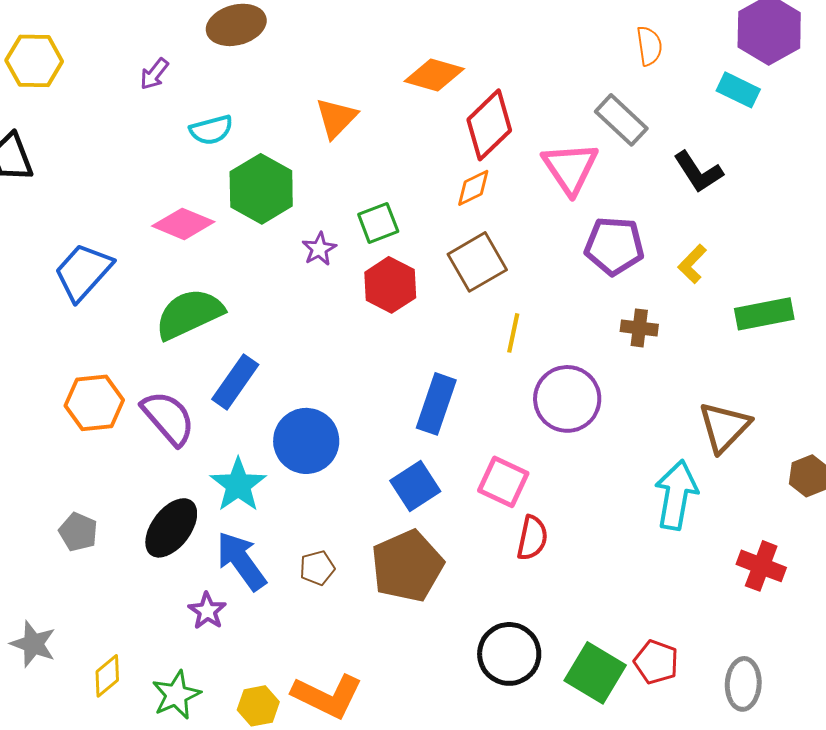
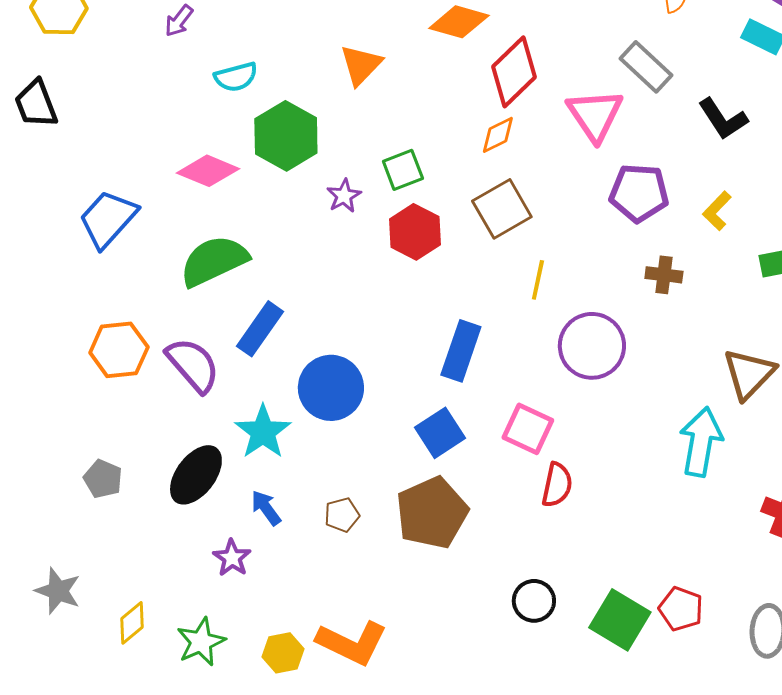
blue arrow: (241, 561) -> (266, 508), size x0.6
black circle: (509, 654) -> (534, 601), size x0.7

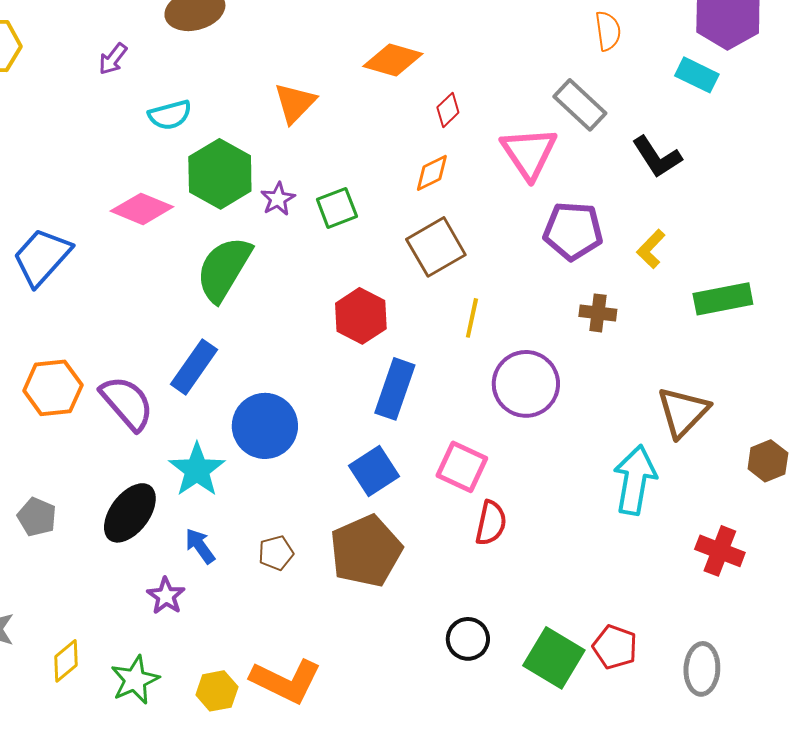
red diamond: (514, 72) -> (448, 110), size x0.5
purple star: (344, 196) -> (278, 199), moved
red hexagon: (415, 232) -> (361, 316), moved
green semicircle: (214, 261) -> (224, 269), moved, turned -34

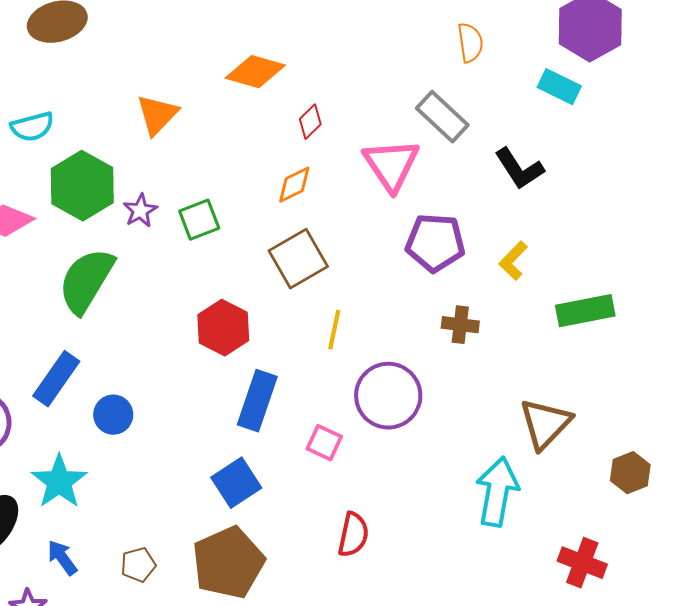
blue circle: (265, 426) -> (113, 415), moved, size x0.6
pink square: (462, 467) -> (324, 443), moved, size x0.7

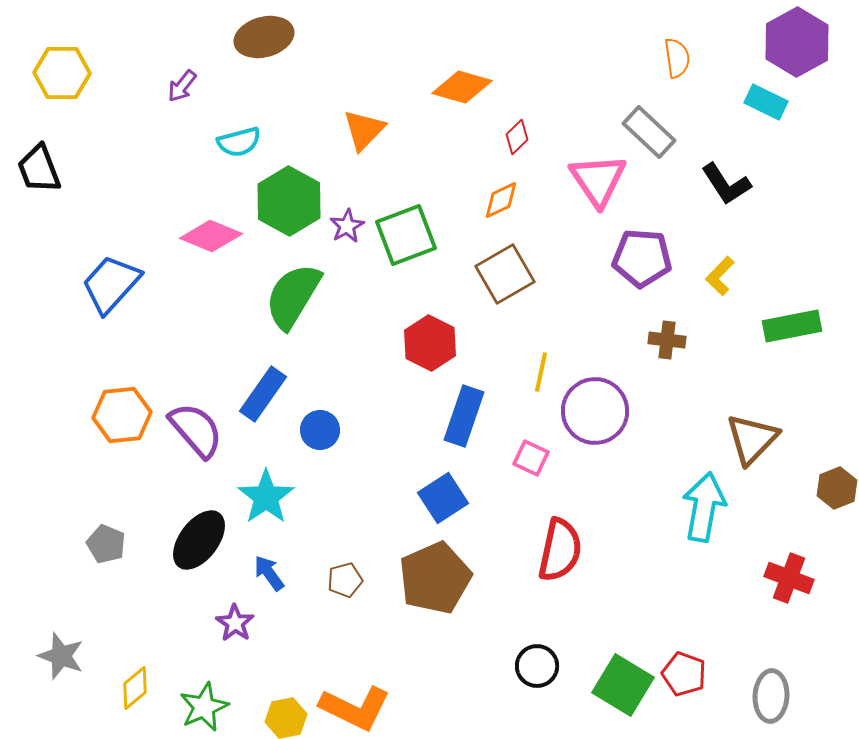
green square: (199, 220) -> (406, 235), size x1.5
yellow line: (334, 330) -> (541, 372), moved
red semicircle: (353, 535) -> (560, 550), size x1.4

